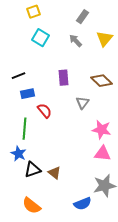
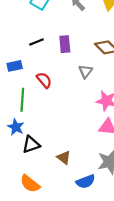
black line: (18, 76) -> (36, 42), moved
blue rectangle: (28, 94) -> (15, 66), moved
brown triangle: (54, 173) -> (64, 158), moved

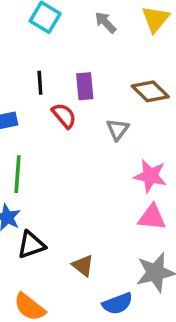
black line: (36, 42) -> (40, 83), turned -72
red semicircle: (44, 80) -> (64, 116), moved

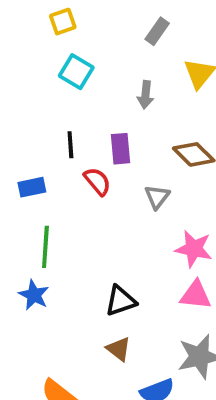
gray arrow: (105, 22) -> (146, 95), moved, turned -130
black triangle: (31, 245) -> (121, 301), moved

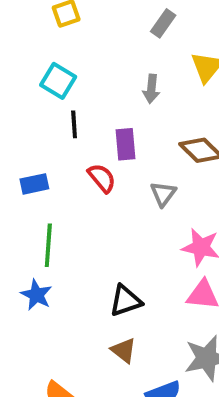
cyan square: (76, 72) -> (58, 81), moved
black line: (70, 145) -> (74, 124), moved

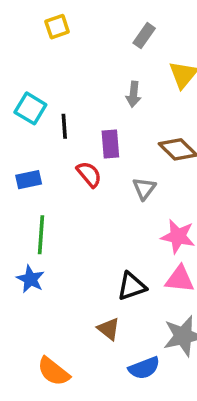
cyan square: (58, 81) -> (30, 108), moved
black triangle: (126, 301) -> (132, 286), moved

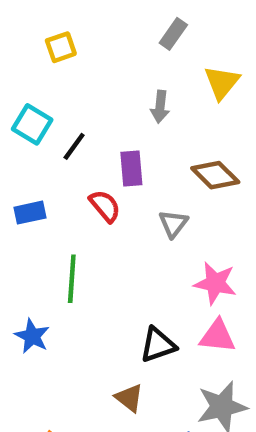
yellow square: (57, 27) -> (61, 47), moved
black line: (64, 126) -> (74, 146), turned 40
green line: (41, 235) -> (72, 279), moved

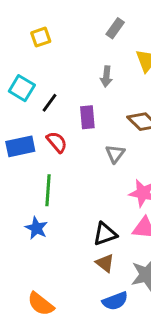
red semicircle: (105, 206) -> (57, 142), moved
blue rectangle: (30, 213) -> (20, 146), size x1.4
blue star: (32, 336) -> (36, 228), moved
brown triangle: (129, 398) -> (105, 263), moved

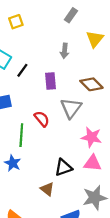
red semicircle: (57, 142) -> (42, 119), moved
gray triangle: (115, 154) -> (71, 108), size x1.5
brown triangle: (105, 263) -> (47, 189), moved

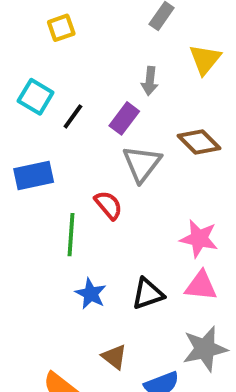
purple rectangle: (50, 81) -> (124, 118), moved, turned 42
gray triangle: (71, 108) -> (142, 164), moved
blue star: (13, 163) -> (91, 294), moved
brown triangle: (47, 189) -> (114, 357), moved

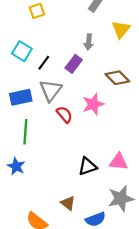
gray triangle: (142, 164) -> (51, 90), moved
green line: (71, 235) -> (25, 132), moved
pink star: (199, 239) -> (93, 104), moved, turned -30
blue star: (91, 294) -> (16, 166), moved

